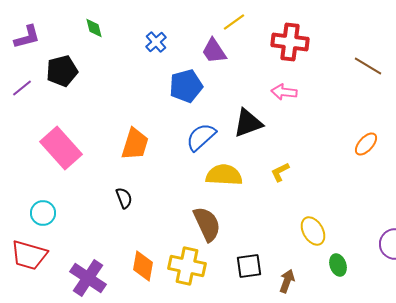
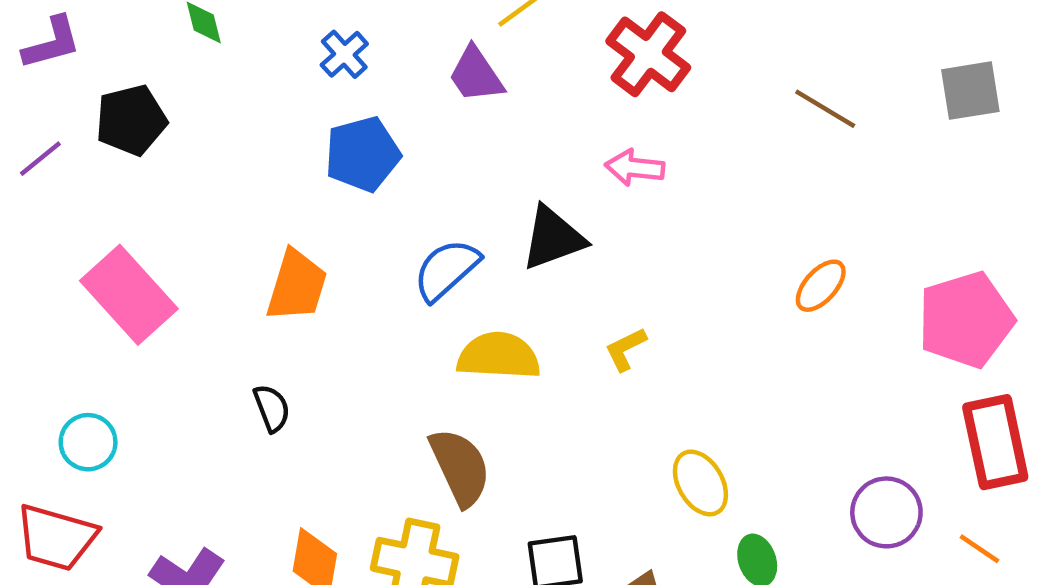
red cross: (290, 42) -> (648, 54), turned 30
blue pentagon: (186, 86) -> (362, 154), moved

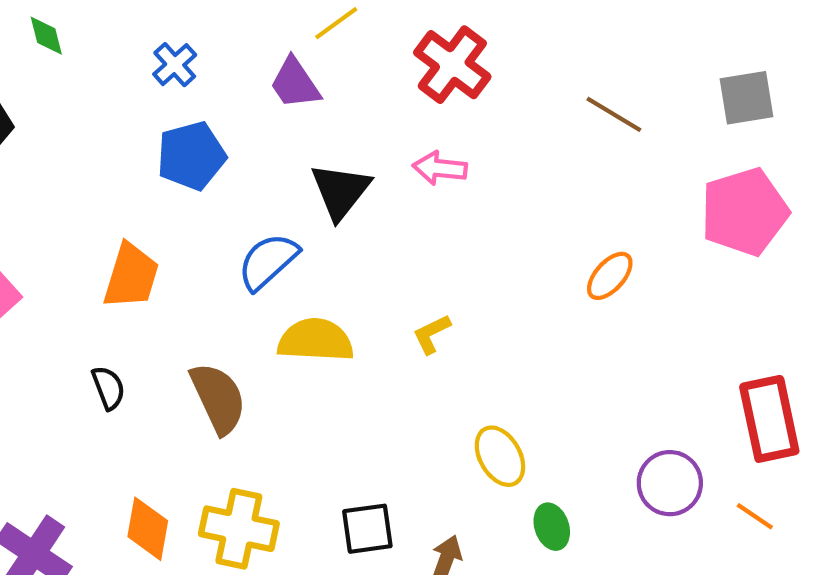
black triangle: (553, 238) -> (340, 191), moved, turned -32
pink pentagon: (966, 320) -> (744, 212), moved
brown semicircle: (460, 467) -> (218, 398), moved

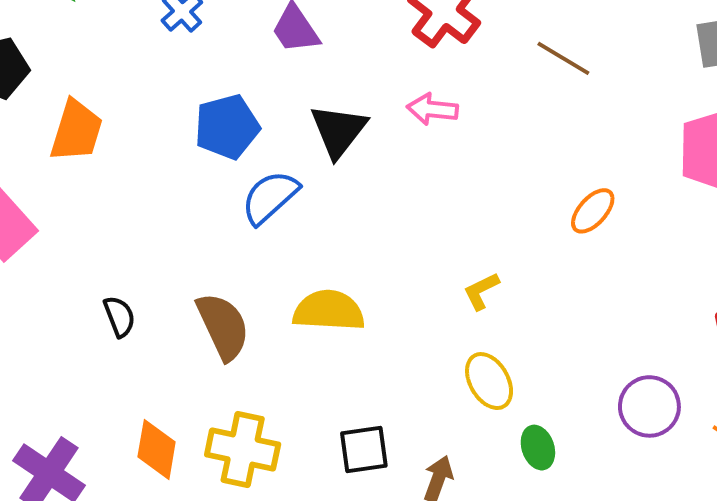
brown line: (614, 114) -> (563, 58), moved
blue pentagon: (191, 156) -> (227, 127), moved
orange trapezoid: (131, 276) -> (76, 131), moved
yellow L-shape: (432, 334) -> (481, 291), moved
yellow semicircle: (316, 340) -> (329, 311), moved

